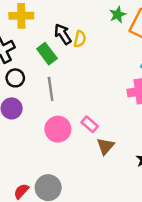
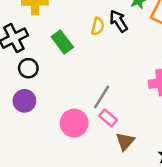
black arrow: (63, 34) -> (119, 21), moved
gray line: (51, 89) -> (102, 97), moved, turned 40

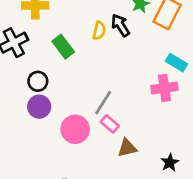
black circle: (28, 68) -> (38, 81), moved
purple circle: (24, 101) -> (39, 107), moved
brown triangle: (125, 141) -> (127, 148), turned 36

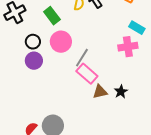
pink rectangle: (110, 124) -> (87, 74), size x1.5
pink circle: (75, 129) -> (61, 42), moved
black star: (170, 163) -> (121, 92), moved

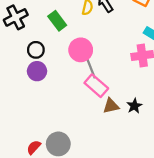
pink circle: (61, 42) -> (81, 50), moved
gray line: (82, 58) -> (91, 68), turned -54

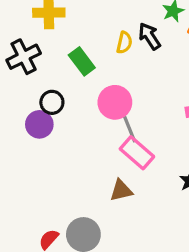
purple circle: (37, 71) -> (39, 124), moved
brown triangle: (111, 106) -> (121, 190), moved

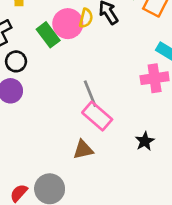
black circle: (52, 102) -> (16, 61), moved
pink circle: (115, 102) -> (68, 24), moved

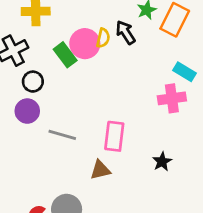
gray line: (90, 94) -> (62, 135), moved, turned -52
pink rectangle: (97, 116) -> (114, 136), turned 56

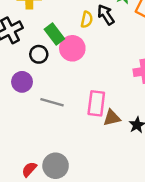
pink circle: (85, 44) -> (72, 48), moved
black circle: (33, 82) -> (39, 54), moved
brown triangle: (100, 170) -> (112, 118), moved

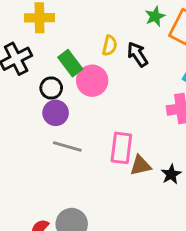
black arrow: (106, 15) -> (137, 54), moved
purple circle: (22, 82) -> (56, 113), moved

